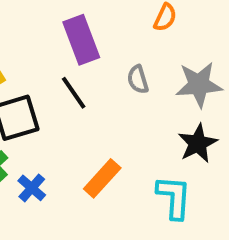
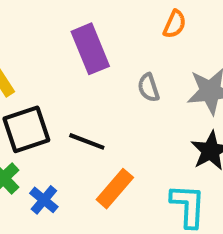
black line: (74, 93) -> (87, 141), moved, turned -33

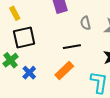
black line: (87, 141) -> (72, 47), moved, turned -36

